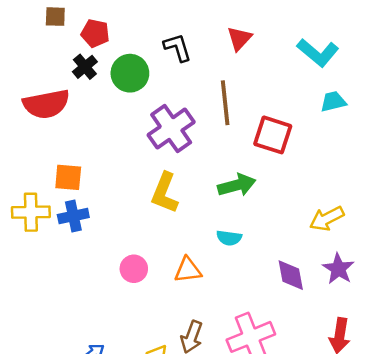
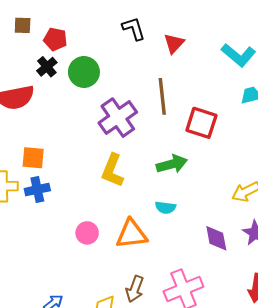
black L-shape: (178, 47) -> (134, 29), moved
orange triangle: (188, 270) -> (132, 234), size x1.4

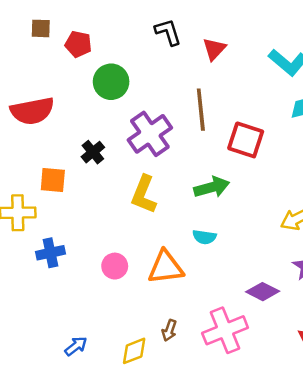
black cross: (47, 67) -> (93, 152), moved
blue cross: (37, 190) -> (50, 253), moved
purple diamond: (216, 238) -> (263, 292), moved, turned -52
brown arrow: (135, 289) -> (169, 330), size x0.7

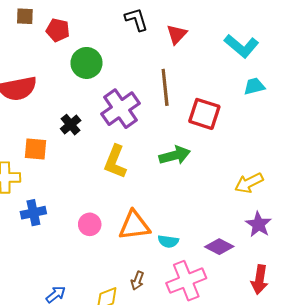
cyan semicircle: (204, 237) -> (168, 241), moved

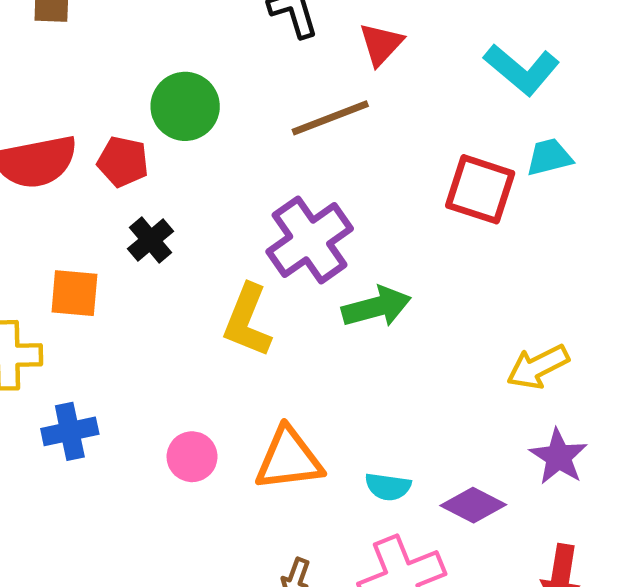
red pentagon: (58, 30) -> (123, 162), moved
brown line: (165, 87) -> (330, 118), moved, turned 75
purple cross: (120, 109) -> (310, 240), moved
red square: (204, 114) -> (480, 189), moved
cyan semicircle: (168, 241) -> (388, 487), moved

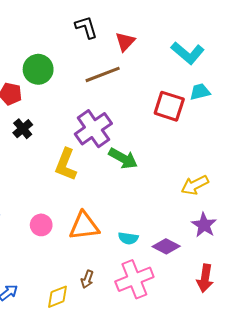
green arrow: (376, 307) -> (123, 158), turned 44

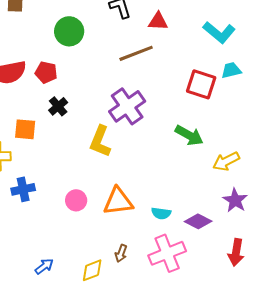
red triangle: (125, 42) -> (158, 21), turned 50
green circle: (38, 69) -> (69, 31), moved
green arrow: (123, 158) -> (189, 135), moved

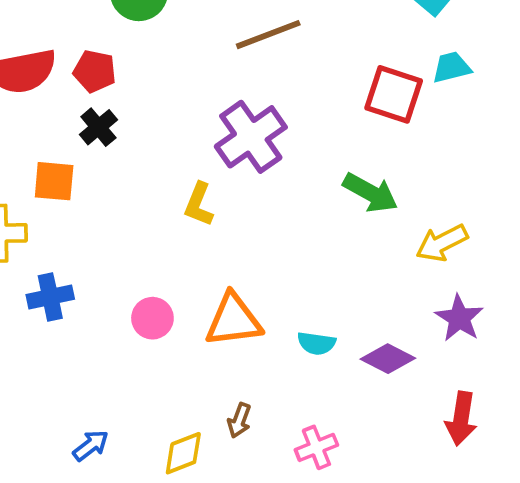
black cross: (58, 106) -> (98, 127), moved
yellow L-shape: (100, 141) -> (199, 204), size x0.7
pink cross: (167, 253) -> (316, 447), moved, size x0.6

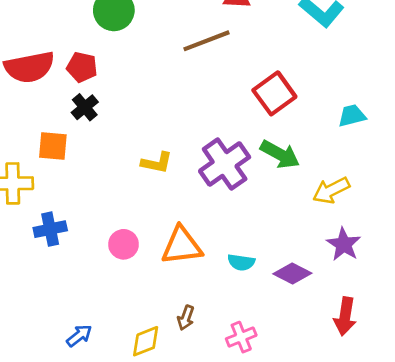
cyan trapezoid: (452, 67) -> (352, 116), moved
red square: (394, 94) -> (274, 93), moved, turned 36
purple cross: (251, 137) -> (225, 164), moved
yellow L-shape: (199, 204) -> (157, 163), turned -100

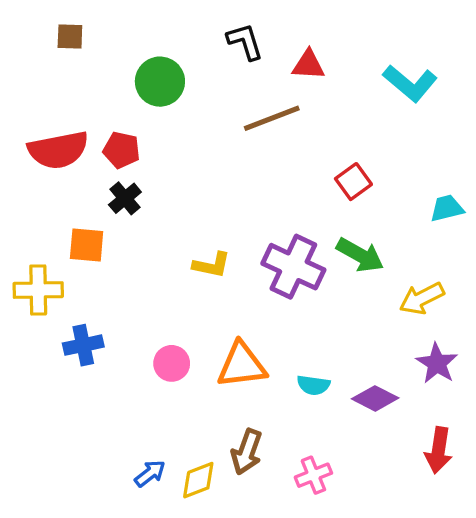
red square: (274, 93) -> (353, 182), size x0.7
purple cross: (225, 164) -> (293, 267), turned -30
brown arrow: (186, 318) -> (247, 452), size x1.5
blue arrow: (79, 336) -> (150, 473), moved

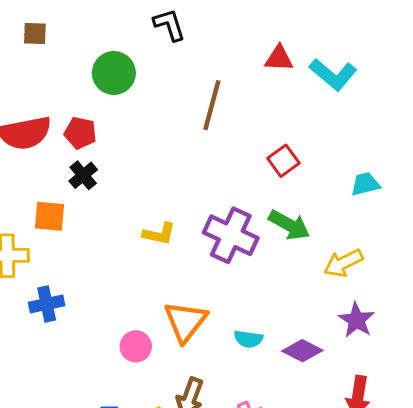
black L-shape: (245, 42) -> (169, 25), moved
red triangle: (308, 65) -> (279, 58), moved
brown line: (272, 118) -> (212, 105), turned -54
pink circle: (172, 363) -> (136, 346), moved
orange triangle: (242, 365) -> (185, 321), turned -45

